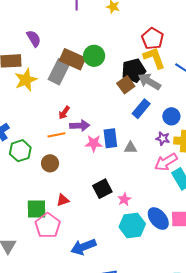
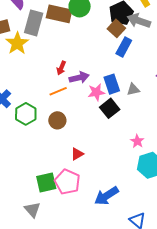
gray rectangle: (59, 72) -> (34, 23), moved
blue rectangle: (141, 109) -> (124, 47), moved
black square: (102, 189) -> (110, 108), moved
green square: (37, 209) -> (46, 182), moved

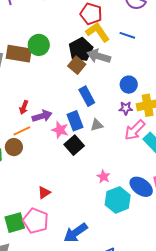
blue rectangle: (124, 47) -> (87, 96), moved, turned -54
pink star: (96, 92) -> (60, 130), turned 30
brown circle: (57, 120) -> (14, 147), moved

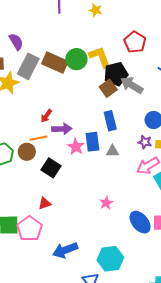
yellow L-shape: (98, 32) -> (100, 57), moved
black square: (74, 145) -> (51, 168), moved, turned -30
cyan hexagon: (118, 200) -> (110, 259), moved

